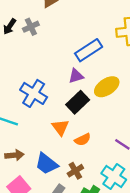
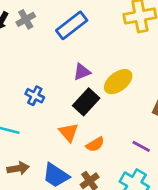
blue rectangle: (89, 50) -> (72, 25), moved
blue cross: (34, 93) -> (35, 96), size x0.6

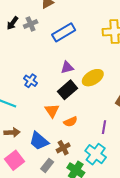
purple line: (141, 146) -> (104, 127), turned 64

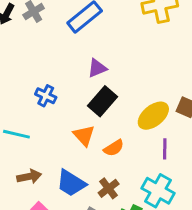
yellow ellipse: (93, 78) -> (153, 116), moved

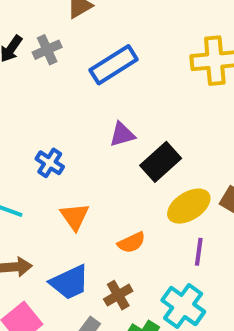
black rectangle: (103, 101) -> (161, 162), moved
orange triangle: (84, 135) -> (75, 217), moved
blue trapezoid: (71, 183) -> (70, 282), turned -64

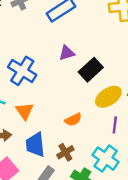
blue cross: (50, 163) -> (22, 71), size x1.6
orange triangle: (75, 217) -> (25, 111), moved
blue trapezoid: (70, 282) -> (35, 145), turned 110

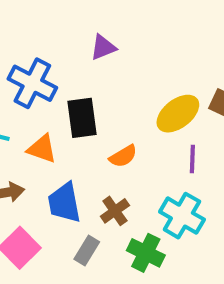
black rectangle: (91, 70) -> (82, 118), moved, turned -50
orange triangle: (25, 111) -> (42, 149), turned -30

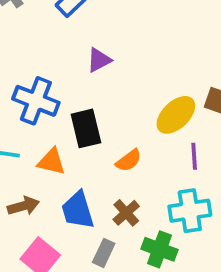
cyan cross: (182, 216) -> (190, 211), turned -33

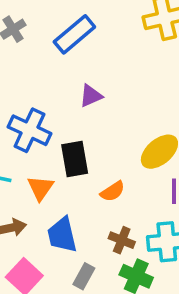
orange triangle: (51, 162) -> (40, 188), turned 48
brown cross: (126, 213) -> (122, 240), moved, turned -30

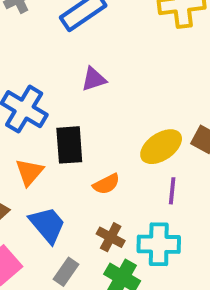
blue trapezoid: (62, 235) -> (47, 225), turned 147

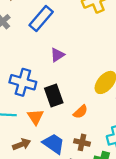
brown cross: (111, 237) -> (82, 142), moved

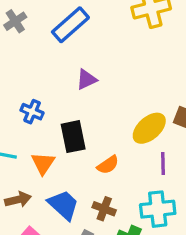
blue cross: (23, 82) -> (32, 112), size x0.6

